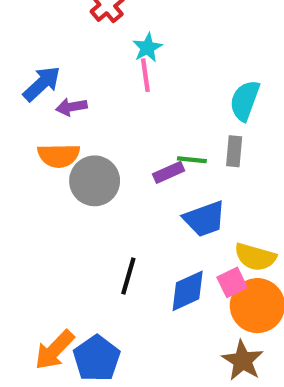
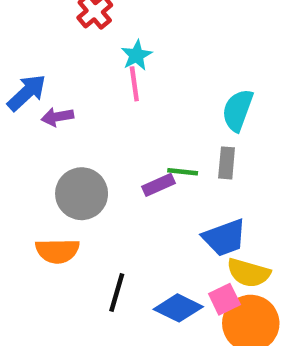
orange semicircle: (59, 155) -> (57, 251), moved
blue trapezoid: (205, 219) -> (224, 238), moved
blue diamond: (188, 291) -> (178, 308), turned 51

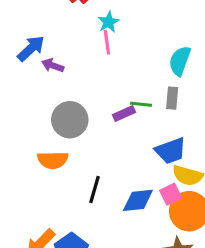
purple arrow: (57, 117) -> (53, 65), turned 30
blue diamond: (178, 308) -> (138, 200), turned -32

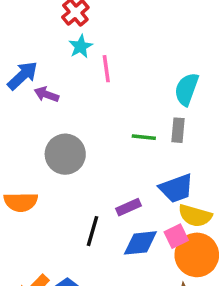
cyan star: (109, 22) -> (81, 47), moved
purple rectangle: (124, 114) -> (128, 207), moved
orange semicircle: (53, 160) -> (21, 202), moved

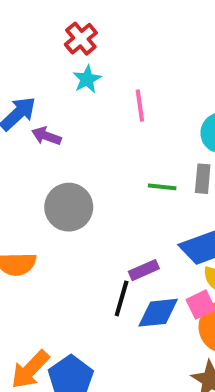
pink line: (106, 69) -> (140, 106), moved
black line: (93, 231) -> (122, 298), moved

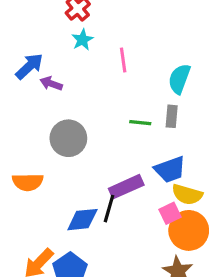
purple rectangle: (144, 270) -> (126, 187), size x1.5
blue diamond: (158, 313) -> (82, 220), moved

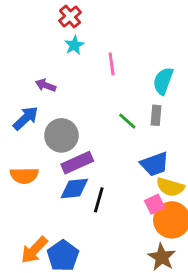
blue arrow: (29, 66) -> (26, 118), moved
green line: (140, 123) -> (127, 121), turned 36
purple rectangle: (126, 187) -> (77, 163), moved
blue diamond: (82, 220) -> (74, 188), moved

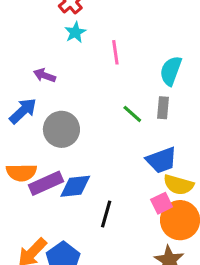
purple rectangle: (77, 163) -> (46, 183), moved
black line: (99, 200) -> (106, 214), moved

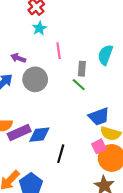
pink line: (115, 52) -> (59, 51), moved
gray rectangle: (163, 108) -> (82, 69), moved
gray circle: (61, 129) -> (35, 79), moved

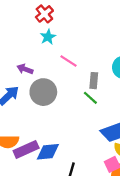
pink line: (59, 51) -> (69, 61), turned -49

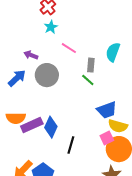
blue diamond: (48, 152) -> (51, 127), turned -60

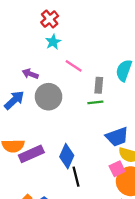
green line: (88, 80) -> (95, 102), turned -48
blue diamond: (51, 127) -> (67, 156), moved
black line: (71, 145) -> (76, 177), turned -30

